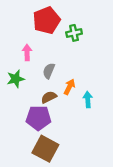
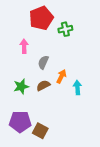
green star: (16, 79) -> (21, 86), moved
purple pentagon: (38, 118) -> (20, 122), moved
brown square: (45, 149) -> (40, 131), size x0.7

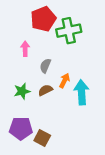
green cross: (65, 29) -> (69, 31), size x1.6
cyan arrow: (77, 87) -> (82, 92), size x1.6

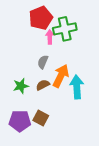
pink arrow: (25, 49) -> (50, 37), moved
orange arrow: (64, 81) -> (61, 76), size x1.6
brown square: (42, 138) -> (41, 118), moved

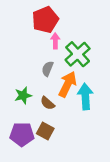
green cross: (65, 29) -> (78, 54), moved, turned -30
brown semicircle: (43, 85) -> (48, 103), moved, turned -112

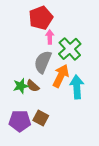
gray semicircle: (48, 69) -> (43, 62), size x1.6
brown semicircle: (48, 103) -> (33, 86), moved

